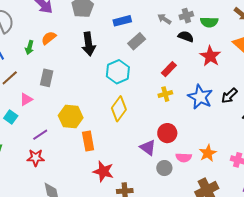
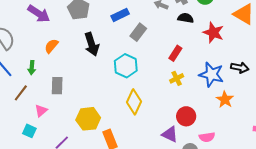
green arrow: (29, 47) -> (32, 68), moved
black arrow: (229, 96) -> (240, 68), turned -114
orange star: (208, 153) -> (225, 100), moved

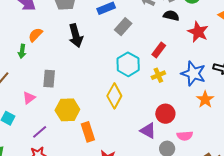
cyan hexagon: (126, 66) -> (128, 64), moved
green arrow: (32, 68) -> (22, 51), moved
gray rectangle: (57, 86) -> (49, 79), moved
pink triangle: (41, 111) -> (29, 98), moved

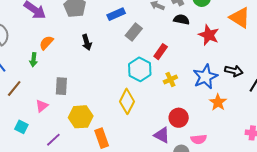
black arrow: (76, 36) -> (87, 42), size x0.7
red rectangle: (159, 50) -> (161, 52), moved
blue star: (193, 74) -> (205, 77), turned 30

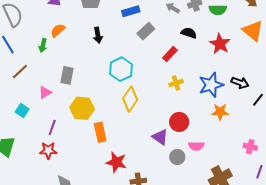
black semicircle: (181, 19) -> (189, 33), moved
cyan hexagon: (140, 69) -> (121, 69), moved
orange star: (218, 102) -> (220, 112), turned 30
purple line: (53, 140) -> (52, 127), turned -35

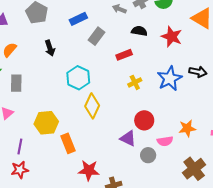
red rectangle: (170, 54) -> (124, 55), turned 35
gray rectangle: (67, 75) -> (16, 83), moved
orange star: (220, 112) -> (187, 128), moved

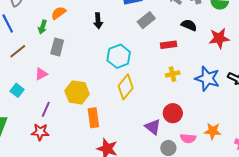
red star: (172, 37) -> (219, 38), turned 30
blue star: (170, 79) -> (207, 79), turned 30

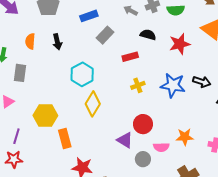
orange semicircle: (59, 13) -> (30, 41), moved, turned -42

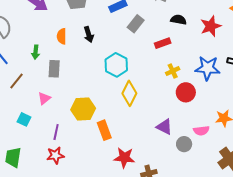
red circle: (143, 124) -> (186, 92), moved

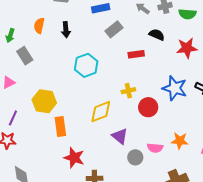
gray rectangle: (54, 69) -> (25, 56), turned -48
yellow cross: (173, 71) -> (128, 91), moved
yellow diamond: (129, 93) -> (101, 112), moved, turned 30

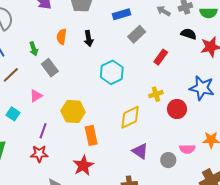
green arrow: (10, 35) -> (34, 49), turned -32
black semicircle: (157, 35) -> (189, 34), moved
red rectangle: (136, 54) -> (161, 57), turned -42
purple triangle: (120, 136) -> (140, 151), moved
red star: (74, 158) -> (83, 165), moved, turned 30

